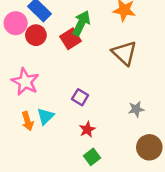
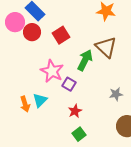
green arrow: (81, 23) -> (85, 60), moved
pink star: (25, 82) -> (52, 71), moved

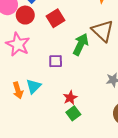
pink star: (52, 71) -> (18, 44), moved
purple square: (69, 84) -> (56, 61), moved, turned -32
green square: (79, 134) -> (73, 113), moved

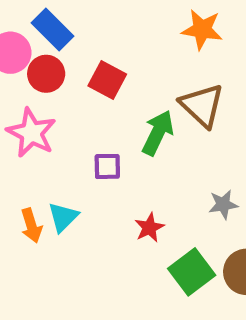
red square: (56, 18) -> (107, 80), turned -30
red star: (70, 98) -> (149, 228), moved
green square: (73, 113) -> (192, 272), moved, size x1.5

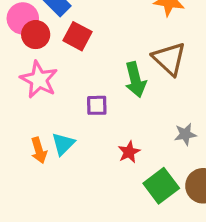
red circle: (46, 74) -> (36, 35), moved
red square: (107, 80) -> (77, 36), moved
green arrow: (158, 133) -> (135, 80), turned 140

